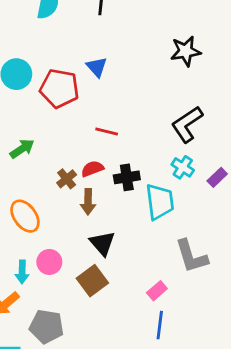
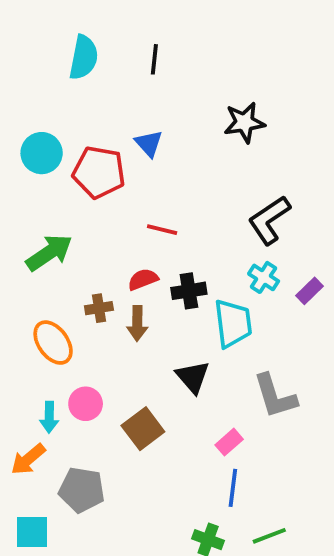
black star: (186, 51) -> (244, 122), moved
green arrow: (22, 149) -> (49, 253), size x1.4
brown cross: (67, 179) -> (99, 308), moved, turned 30
black triangle: (102, 243) -> (193, 377), moved

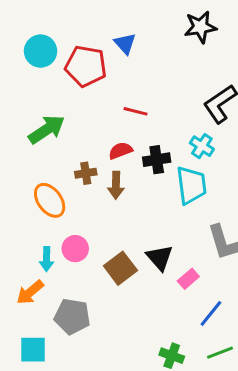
cyan cross: (264, 277) -> (202, 146), moved
black triangle: (193, 377) -> (160, 258), moved
blue line: (233, 488) -> (211, 313), moved, turned 32

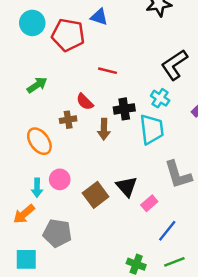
blue triangle: (125, 44) -> (99, 17), turned -30
green arrow: (47, 129) -> (37, 85), size x0.7
red semicircle: (120, 151) -> (85, 102), moved, turned -114
brown arrow: (116, 185) -> (104, 129), moved

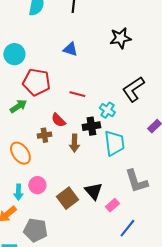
red pentagon: (68, 35) -> (36, 82), moved
cyan cross: (160, 98) -> (107, 110), moved

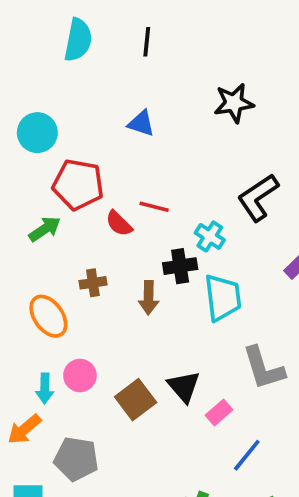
red semicircle: (58, 120) -> (119, 223), moved

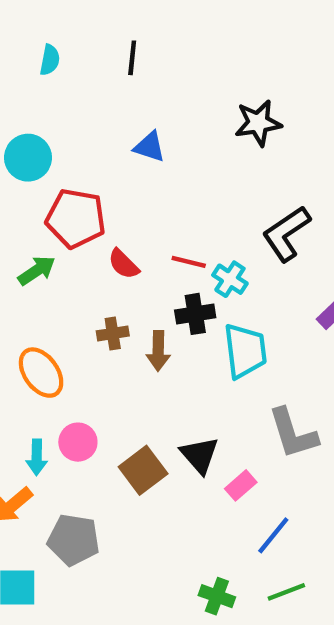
cyan semicircle: (78, 40) -> (50, 60), moved, size x0.6
black line: (147, 42) -> (132, 58), moved
red line: (154, 207) -> (189, 262), moved
brown cross: (93, 283) -> (113, 333), moved

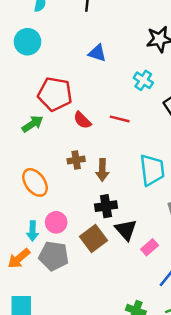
cyan circle: (28, 158) -> (28, 42), moved
cyan cross: (230, 279) -> (143, 80), moved
black cross: (195, 314) -> (106, 206), moved
gray pentagon: (74, 540) -> (54, 256), moved

